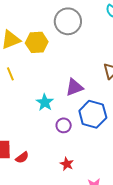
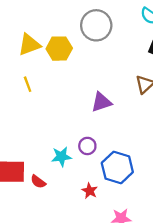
cyan star: (45, 102) -> (61, 157), moved, turned 30
blue hexagon: (93, 114) -> (117, 167), moved
red semicircle: (22, 157) -> (38, 182), turned 72

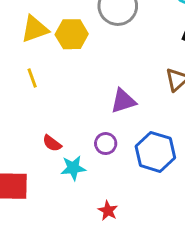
purple circle: (87, 146) -> (106, 144), moved
blue hexagon: (117, 167) -> (155, 152), moved
red semicircle: (38, 182) -> (52, 143), moved

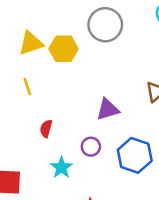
red semicircle: (52, 143) -> (46, 129), moved, turned 66
cyan star: (73, 168) -> (61, 168), turned -30

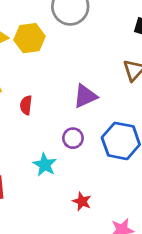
red semicircle: (46, 129) -> (26, 105), moved

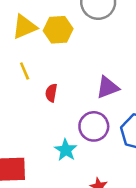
purple circle: (73, 138) -> (94, 126), size x1.5

